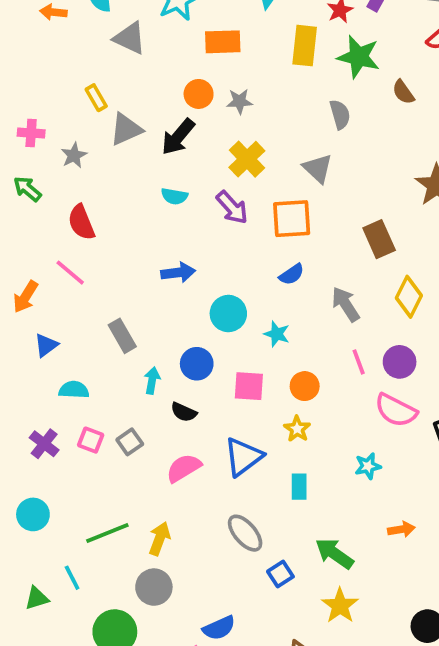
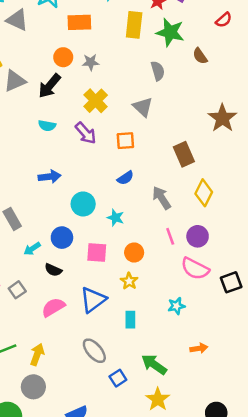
orange square: (292, 219) -> (125, 141), size x0.7
cyan arrow: (152, 380) -> (32, 249), turned -133

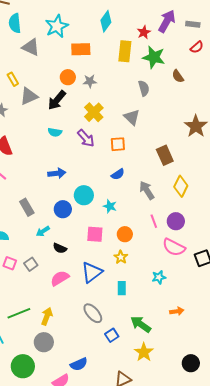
blue circle: (62, 238) -> (63, 209), moved

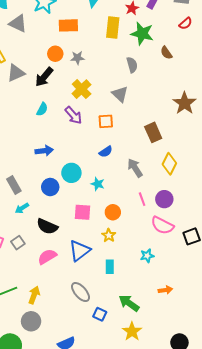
cyan semicircle: (55, 132) -> (42, 109), turned -72
cyan arrow: (43, 231) -> (22, 208), moved
black semicircle: (60, 248) -> (47, 226), size x1.5
blue square: (112, 335) -> (100, 314), turned -32

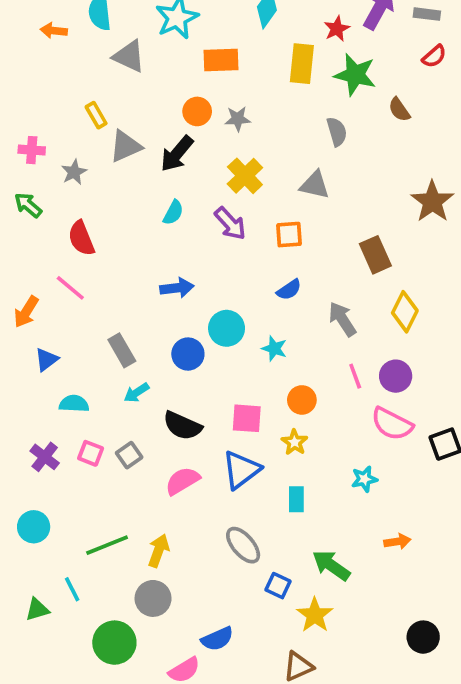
gray triangle: (120, 94) -> (315, 185), turned -30
pink square: (83, 212) -> (247, 418), moved
yellow star: (132, 331) -> (315, 615), moved

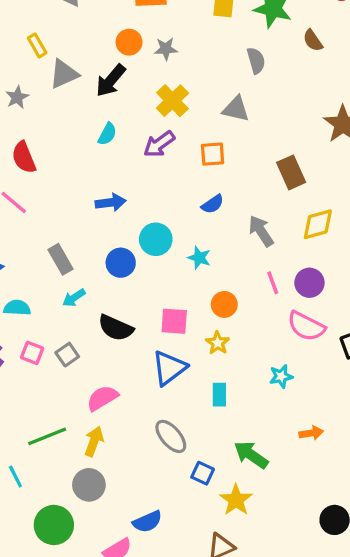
purple arrow: (230, 224) -> (159, 144), turned 96
yellow diamond: (405, 312) -> (318, 224), turned 48
pink semicircle: (182, 481) -> (102, 398), moved

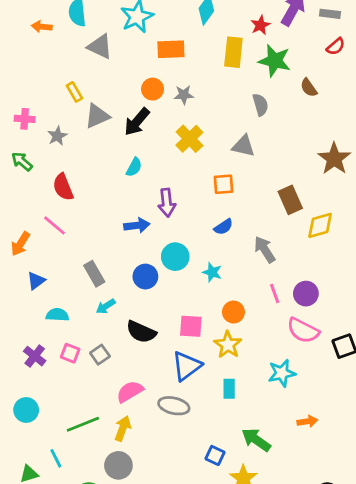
purple arrow: (159, 144) -> (167, 203), moved, turned -60
yellow diamond: (318, 224) -> (320, 225), moved
yellow star: (218, 343) -> (228, 345), size x1.4
cyan star: (281, 376) -> (282, 373), size x1.4
gray ellipse: (171, 436) -> (174, 406), moved, turned -36

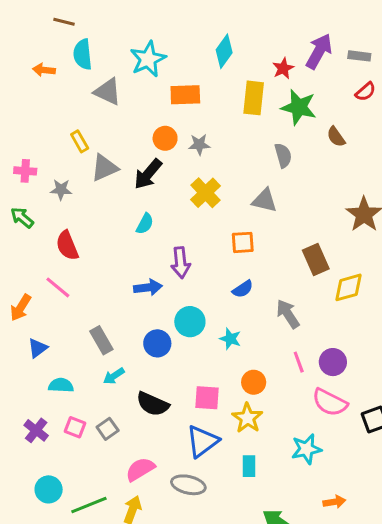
gray star: (57, 136) -> (61, 190), turned 30
cyan circle: (26, 410) -> (49, 489), moved

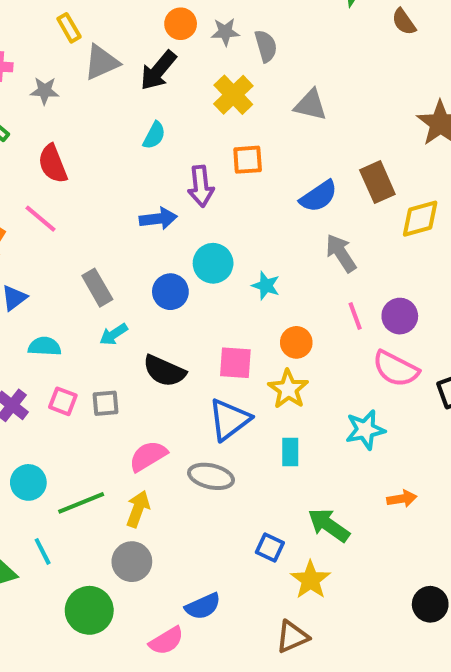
gray semicircle: (283, 155) -> (266, 46), moved
orange square: (243, 242) -> (248, 160), moved
blue semicircle: (243, 289) -> (319, 196), moved, size x1.4
gray square: (108, 429) -> (105, 403), turned 30

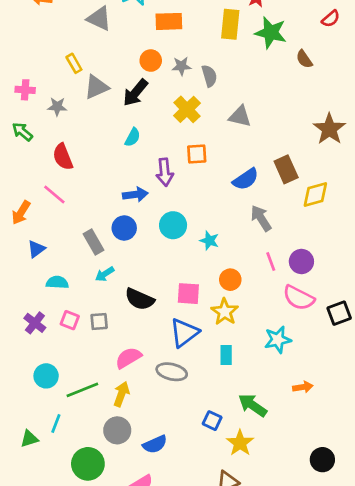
blue circle: (170, 292) -> (124, 228), moved
cyan line: (43, 551) -> (56, 423), turned 48
blue semicircle: (203, 606) -> (155, 444), moved

